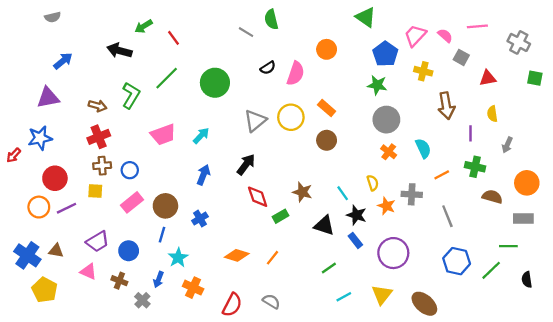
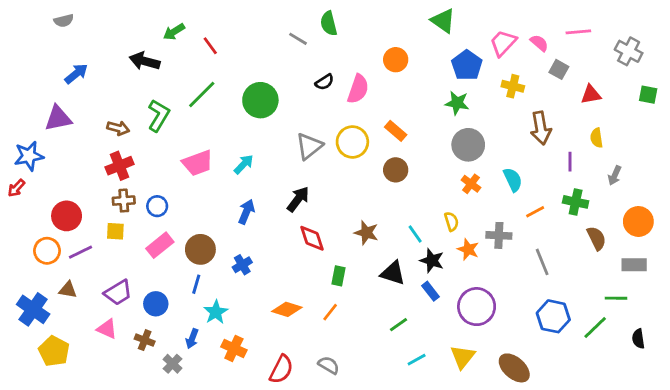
blue star: (40, 138) -> (29, 156), moved
brown semicircle: (492, 197) -> (597, 238), turned 48
green rectangle: (281, 216) -> (338, 276), moved, turned -49
brown triangle: (56, 251) -> (68, 290), moved

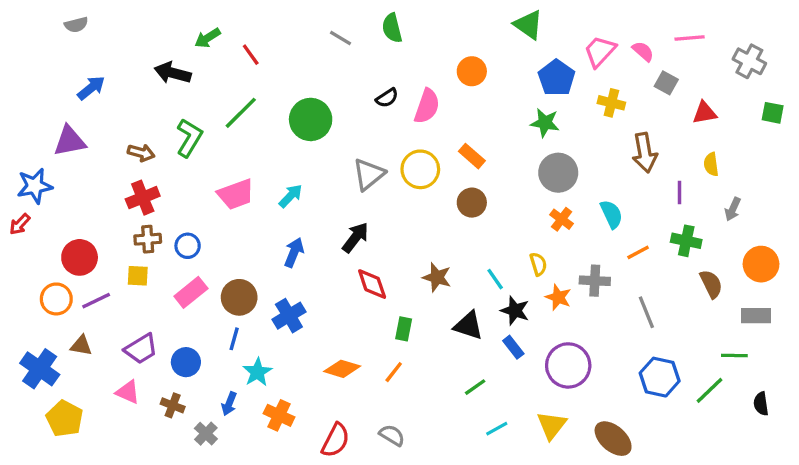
gray line: (298, 39) -> (340, 38), moved
blue cross: (242, 265) -> (289, 316), size x1.4

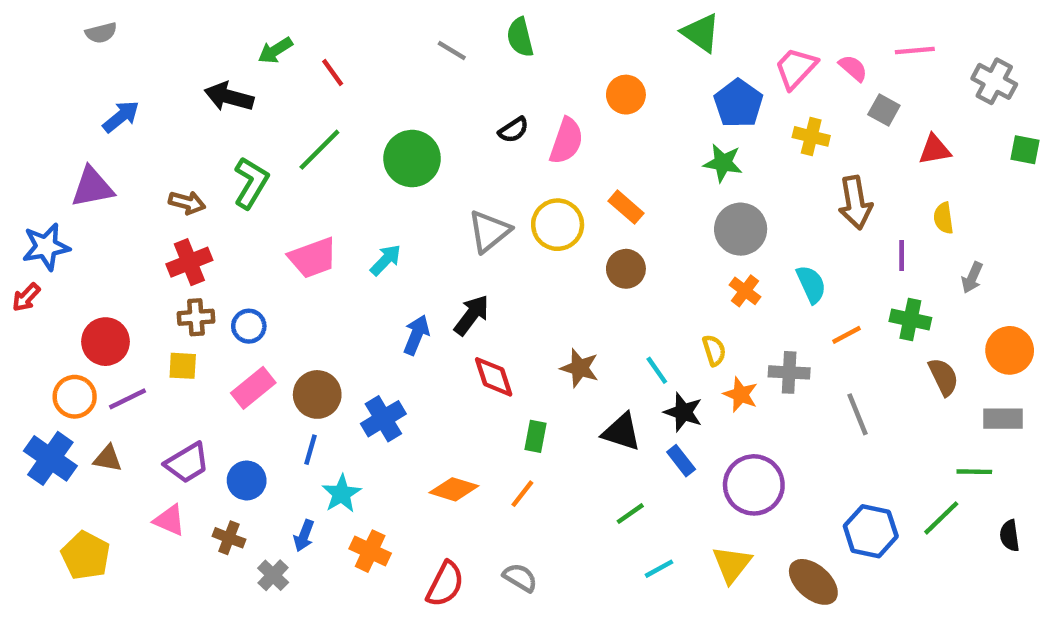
blue arrow: (294, 252) -> (416, 335), moved
blue cross: (40, 369) -> (50, 458), moved
blue hexagon: (660, 377) -> (871, 531), moved

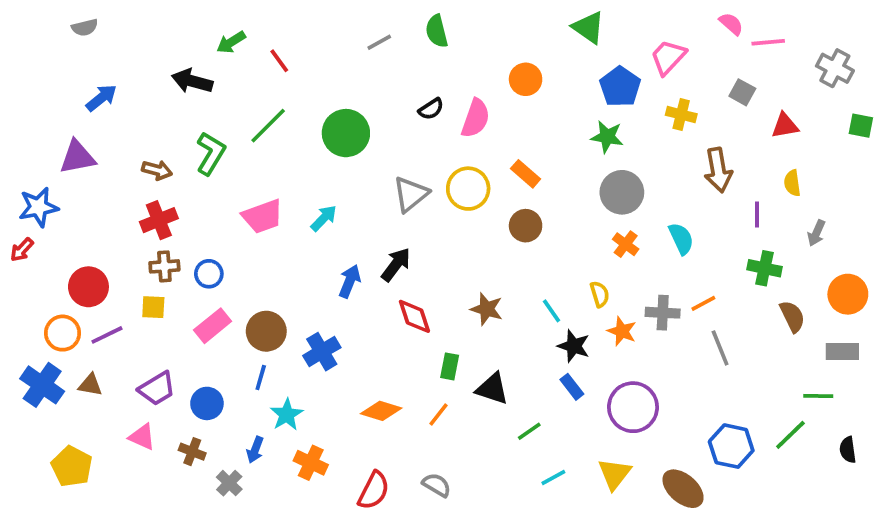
gray line: (452, 50) -> (379, 42), turned -60
pink semicircle: (853, 68) -> (731, 24), moved
orange line: (846, 335) -> (703, 303), moved
black triangle: (622, 432) -> (492, 389), moved

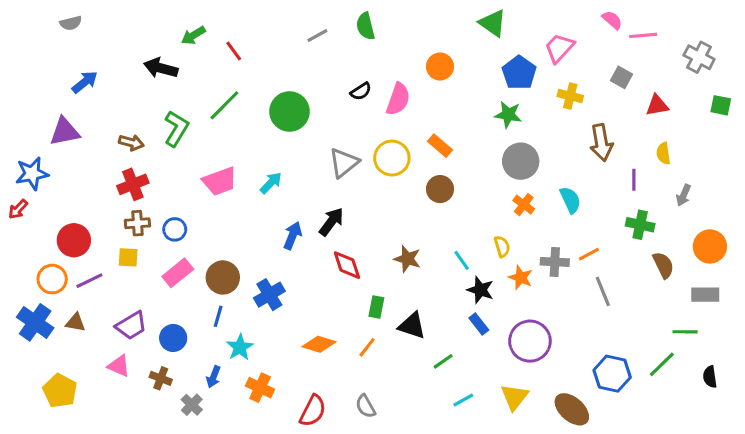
gray semicircle: (437, 485) -> (366, 406), turned -150

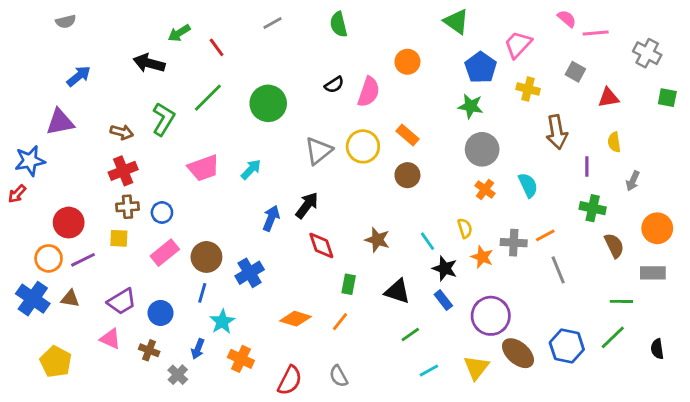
gray line: (317, 35) -> (273, 23), moved
black triangle: (412, 326) -> (397, 291), moved
green line: (685, 332) -> (621, 301), moved
brown ellipse: (572, 409) -> (518, 353), moved

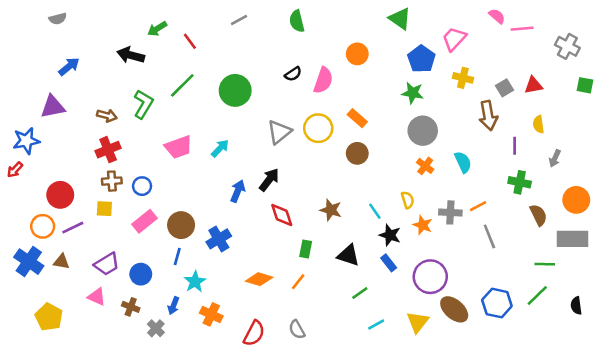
gray square: (575, 72) -> (505, 88), moved, turned 30
gray rectangle: (653, 273) -> (572, 239), size x1.4

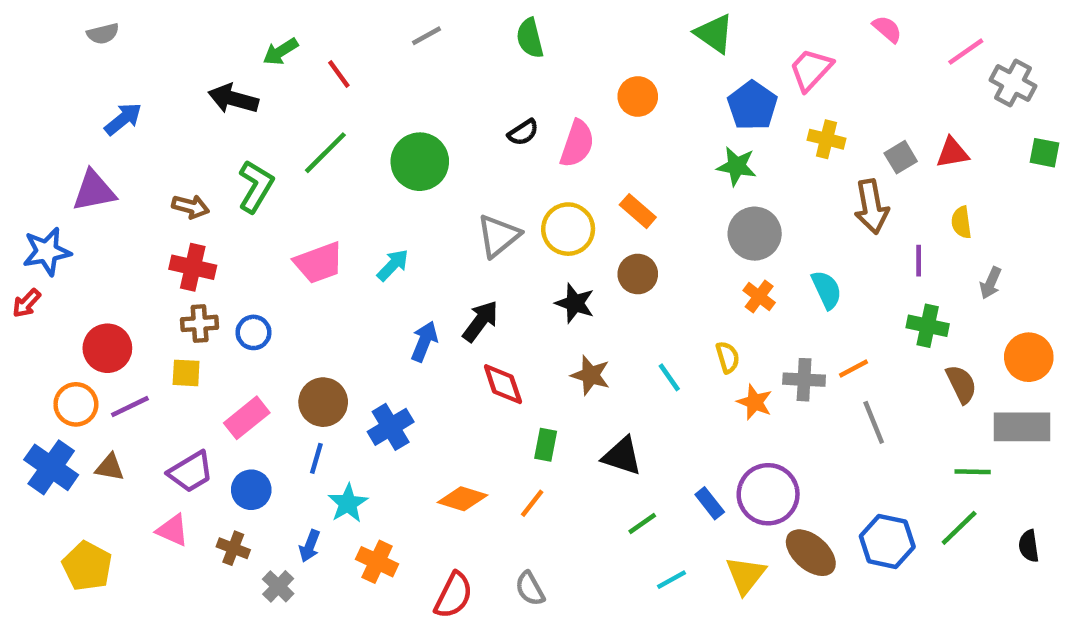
pink line: (522, 29) -> (966, 52), moved, turned -30
red cross: (108, 150) -> (193, 267), turned 35
pink rectangle: (145, 221) -> (247, 418), moved
black star: (390, 235) -> (575, 303), moved
blue rectangle: (389, 263) -> (710, 503), moved

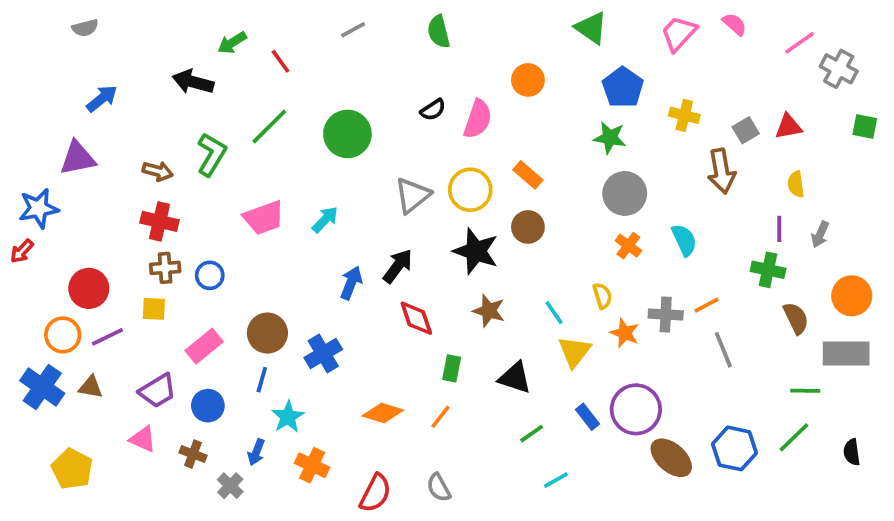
pink trapezoid: (811, 70) -> (679, 33), moved
purple line: (919, 261) -> (779, 229), moved
black star: (575, 303) -> (476, 251), size x1.4
yellow triangle: (746, 575) -> (574, 352), moved

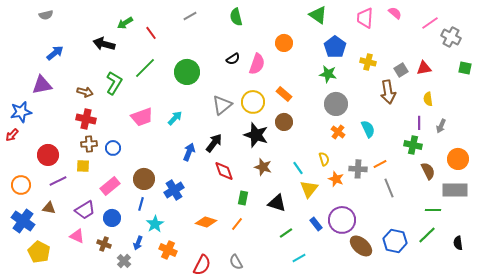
pink trapezoid: (679, 33) -> (365, 18), turned -40
orange circle: (63, 335) -> (21, 185), moved
blue cross: (42, 387) -> (23, 221), moved

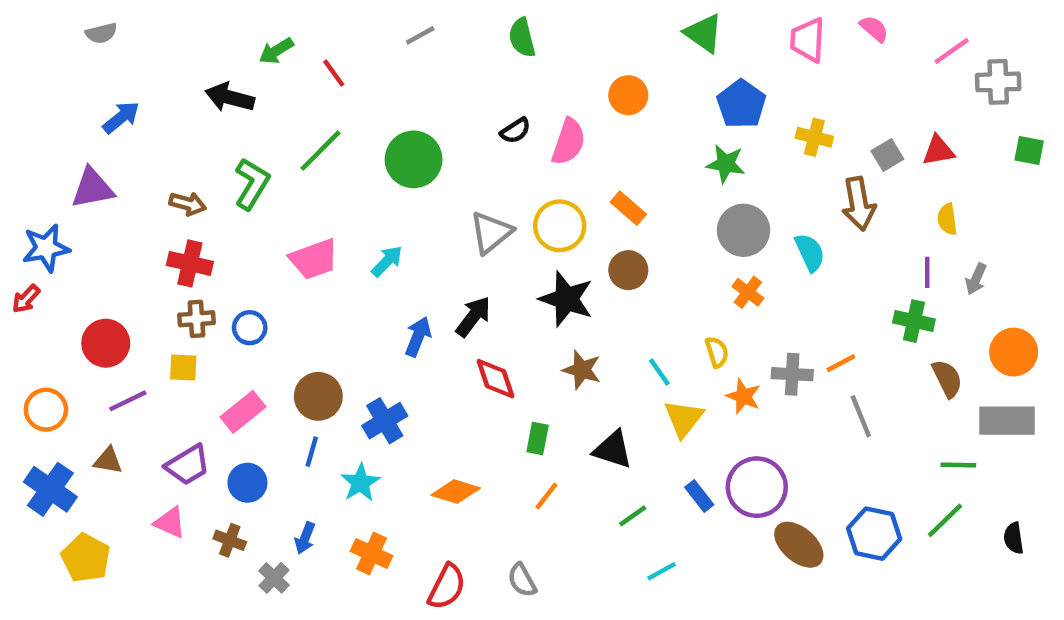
gray cross: (451, 37) -> (998, 82), turned -30
cyan semicircle: (368, 129) -> (810, 252), moved
cyan star: (155, 224) -> (360, 483), moved
orange line: (237, 224) -> (546, 496), moved

